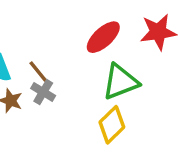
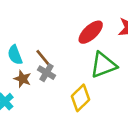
yellow diamond: (112, 125) -> (81, 98), moved

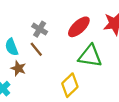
green triangle: (103, 65) -> (90, 56), turned 30
gray cross: (47, 73) -> (40, 29), moved

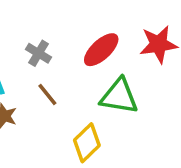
brown line: (36, 49) -> (47, 94), moved

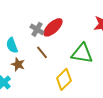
red ellipse: (101, 50) -> (53, 27), moved

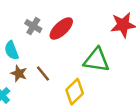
gray cross: (37, 29) -> (33, 26), moved
brown line: (42, 52) -> (43, 73), moved

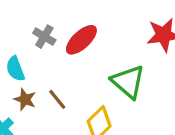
green triangle: (96, 60) -> (128, 82), turned 32

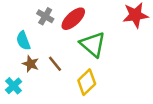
green triangle: (128, 82) -> (93, 44), moved

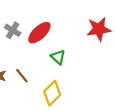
green triangle: (93, 44) -> (58, 57), size x0.6

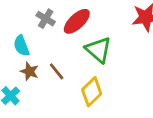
green triangle: (58, 57) -> (98, 50), size x1.5

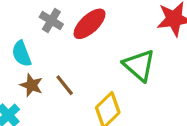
green triangle: (98, 50) -> (139, 65), moved

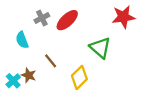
gray cross: (51, 21) -> (42, 18), turned 32
brown star: (31, 85) -> (29, 75), moved

